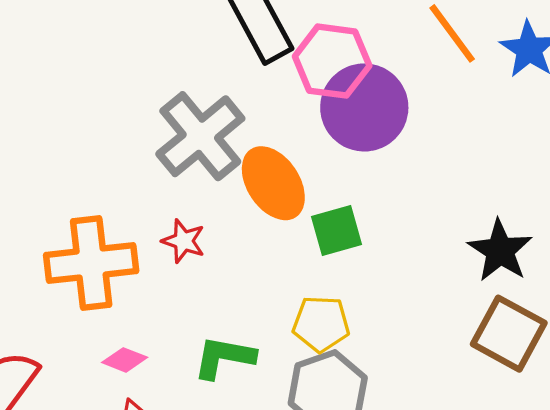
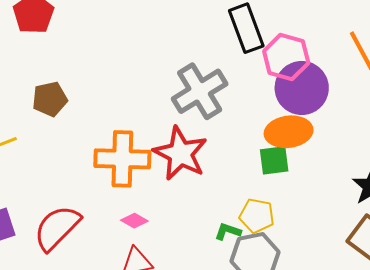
orange ellipse: (273, 183) -> (289, 132), moved, turned -72
red star: (184, 241) -> (180, 153), size x2.0
green L-shape: (224, 357) -> (228, 231), moved, size x0.7

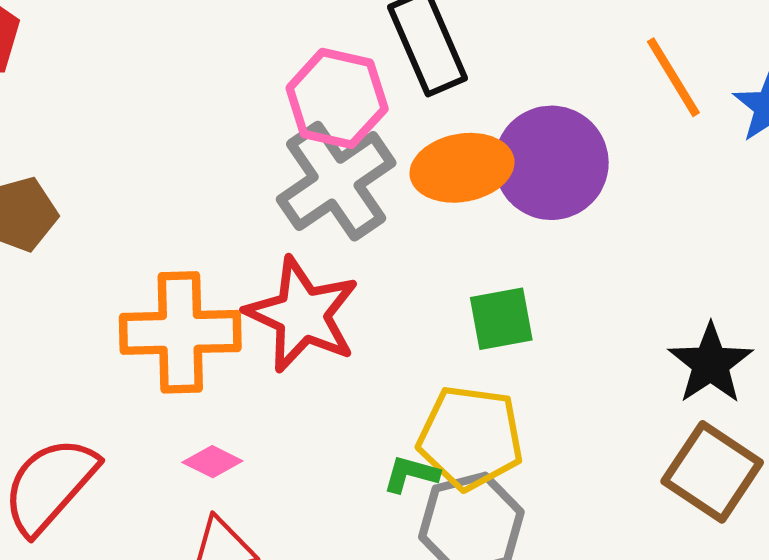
pink hexagon: (286, 57) -> (337, 98), moved
orange ellipse: (289, 132) -> (462, 168), moved
yellow pentagon: (257, 216) -> (470, 438), size x1.4

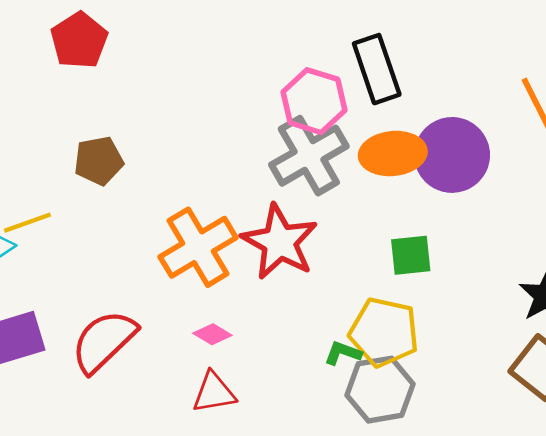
orange cross: (180, 332) -> (198, 247), turned -34

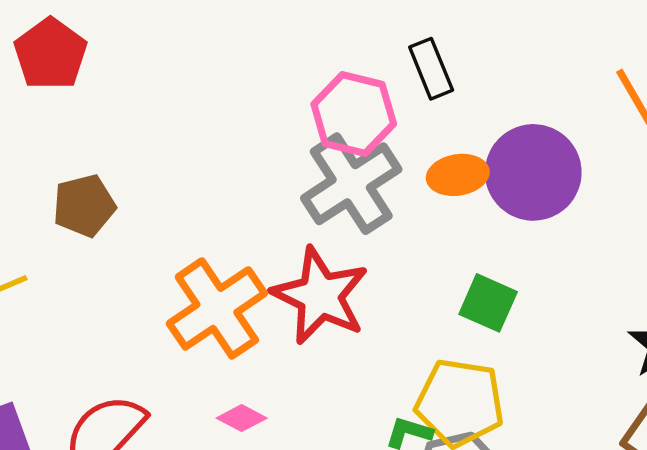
black rectangle: (377, 69) -> (431, 69), size x0.7
orange ellipse: (393, 154) -> (458, 175), size x0.7
green square: (411, 255) -> (488, 303), turned 33

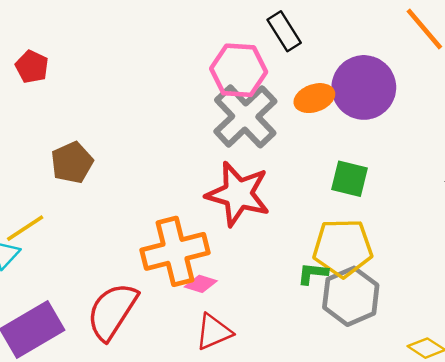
red pentagon: (50, 54) -> (32, 67), size x0.7
orange cross: (217, 308) -> (175, 251), moved, turned 30

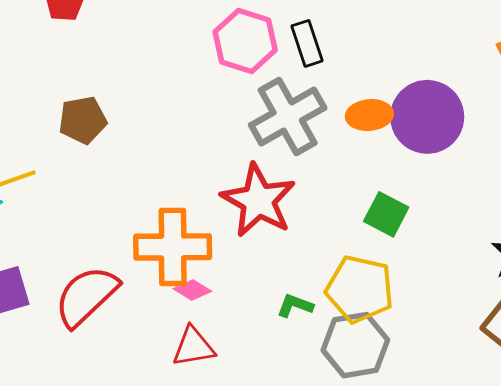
black rectangle: (284, 31) -> (307, 43), moved
pink hexagon: (239, 70) -> (245, 41), moved
green L-shape: (313, 273) -> (295, 306), moved

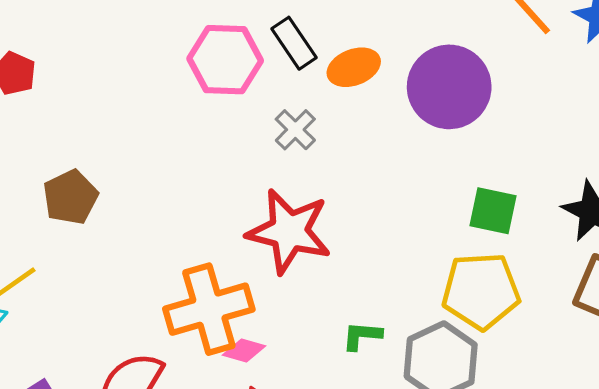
orange ellipse: (369, 115) -> (354, 67), moved
gray cross: (288, 116) -> (295, 130), size x0.5
green square: (386, 214) -> (493, 211), moved
yellow pentagon: (360, 289) -> (481, 291), moved

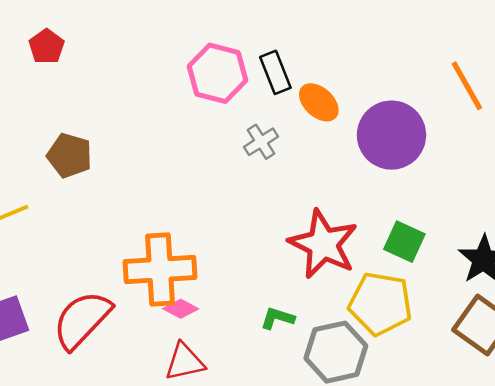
orange ellipse: (354, 67) -> (319, 102), turned 51
brown pentagon: (70, 197) -> (70, 155), turned 30
red star: (289, 231) -> (323, 244), moved

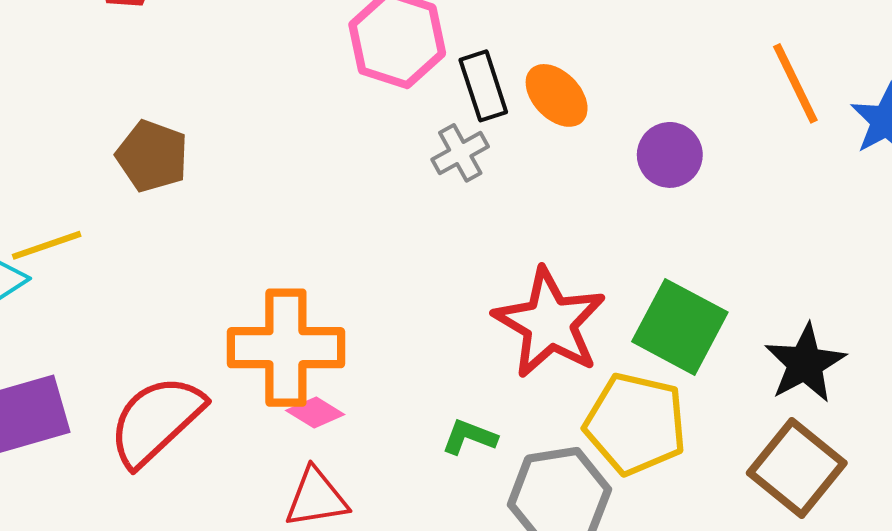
black rectangle: (275, 72) -> (483, 86), moved
purple circle: (391, 135) -> (670, 155), size x0.6
green square: (404, 242) -> (680, 327), size x1.4

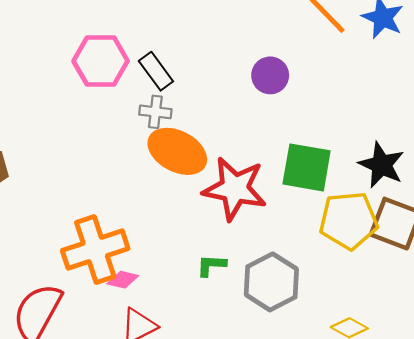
orange ellipse: (557, 95) -> (177, 151), moved, size x1.5
gray cross: (460, 153) -> (155, 112), turned -36
yellow pentagon: (635, 424) -> (349, 220), moved

